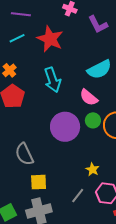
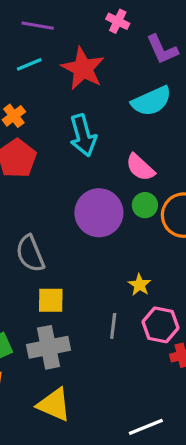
cyan semicircle: (99, 69) -> (151, 101), moved
gray line: (78, 196) -> (113, 326), turned -35

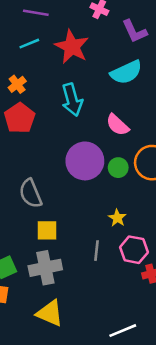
green circle: (145, 205) -> (118, 168), moved

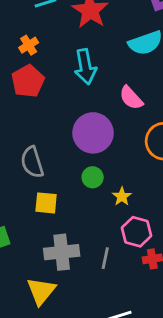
green circle: (118, 168) -> (93, 177), moved
gray line: (96, 251) -> (105, 258), moved
gray cross: (45, 268) -> (62, 252), moved
yellow triangle: (50, 313) -> (41, 291), turned 40

